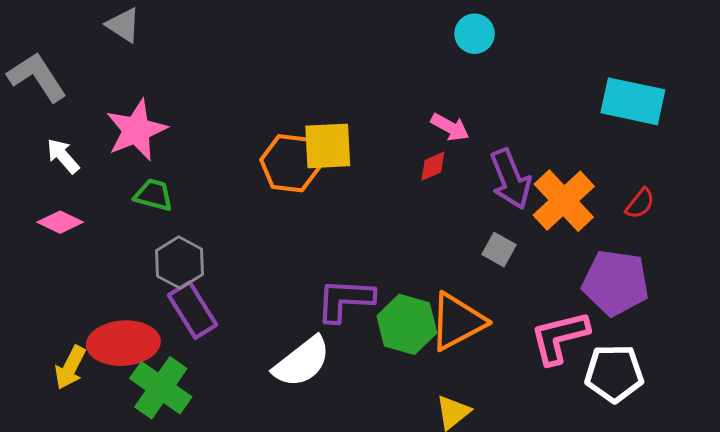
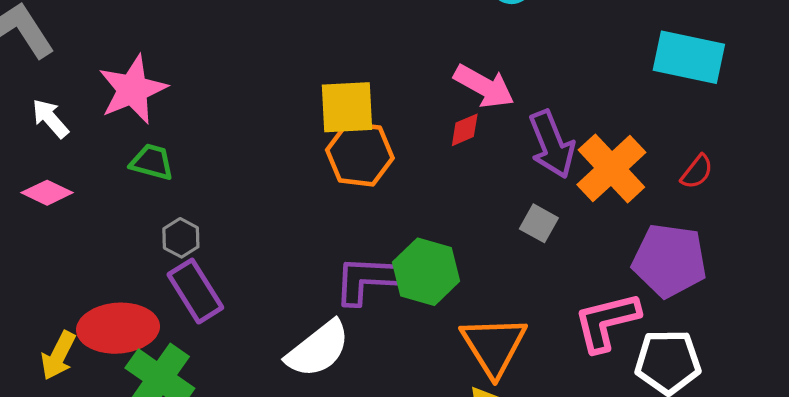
pink arrow: (450, 127) -> (484, 86), size x1.4
orange hexagon: (290, 163) -> (360, 154), moved
gray hexagon: (180, 263) -> (181, 238), size x0.7
orange triangle: (457, 322) -> (494, 346), moved, turned -34
green hexagon: (407, 324) -> (426, 272), moved

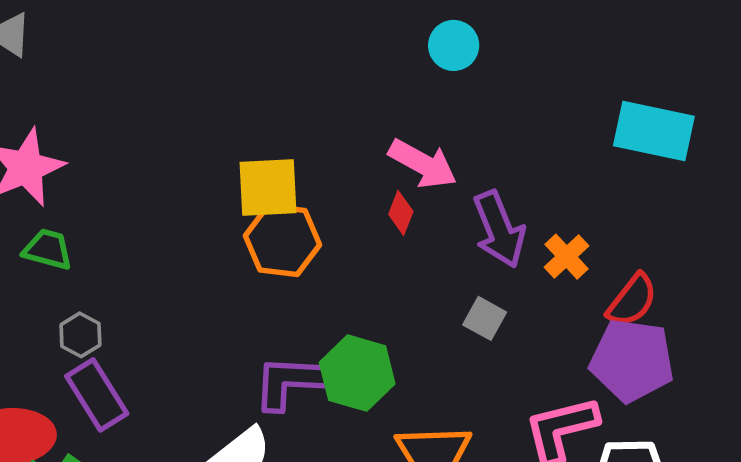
red diamond: (465, 130) -> (401, 213), turned -45
orange cross: (611, 168) -> (566, 257), size x0.6
red semicircle: (697, 172) -> (632, 300), moved, size x1.4

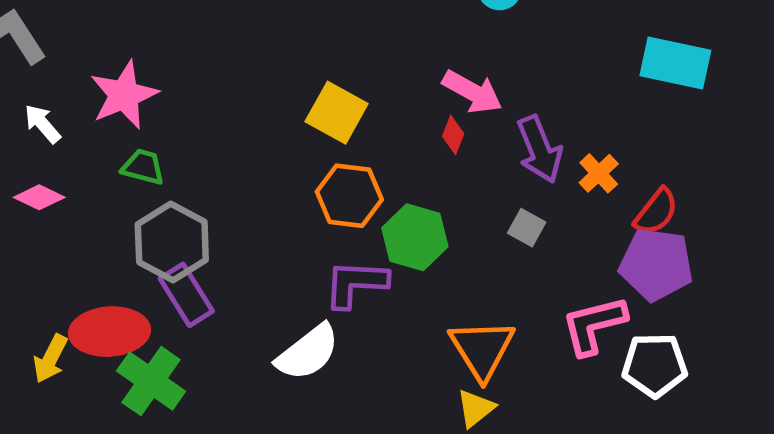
yellow square: (268, 187) -> (337, 113), turned 32
orange hexagon: (283, 240) -> (349, 196), moved
gray hexagon: (80, 335) -> (172, 242), size x2.0
green hexagon: (357, 373) -> (415, 237), moved

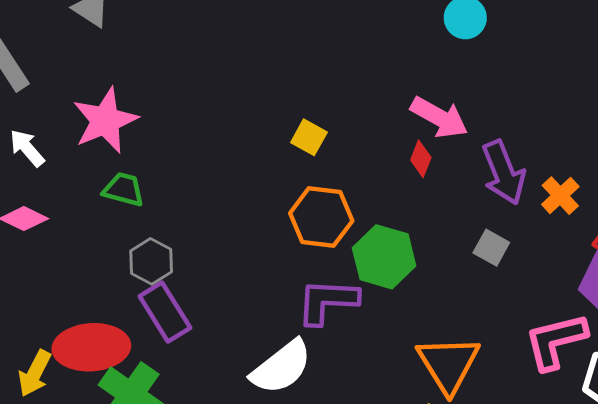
yellow square: (337, 113) -> (309, 137), size x0.6
gray hexagon: (172, 242) -> (151, 261), size x0.6

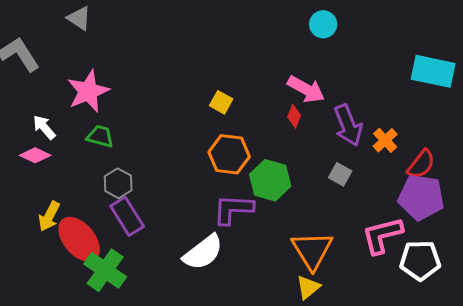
white arrow: (27, 148) -> (44, 127), moved
red ellipse: (91, 347) -> (79, 239), turned 54
yellow arrow: (35, 373) -> (49, 216), moved

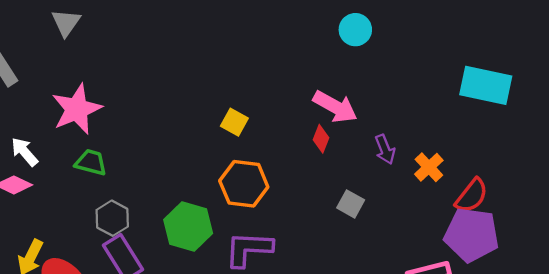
gray triangle: (79, 18) -> (66, 23), turned 32
purple arrow: (348, 125) -> (385, 149), size x0.6
gray square: (340, 174) -> (351, 204), moved
green hexagon: (270, 180) -> (188, 226), moved

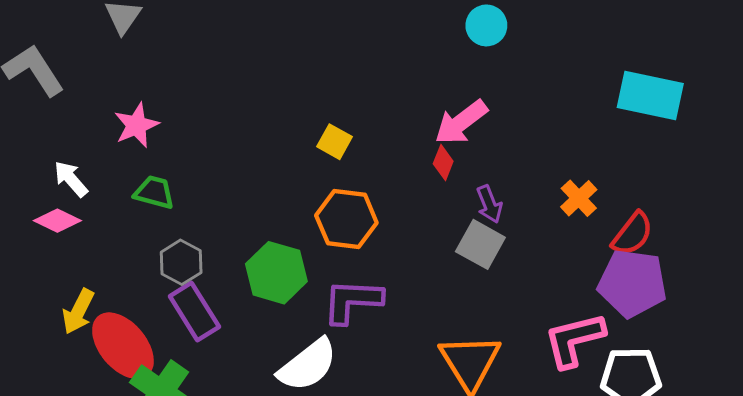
pink arrow: (335, 107) -> (461, 122), turned 114
pink star: (77, 109) -> (136, 125), size x0.7
purple arrow: (385, 149) -> (489, 204), moved
gray square: (351, 204) -> (480, 244), size x1.4

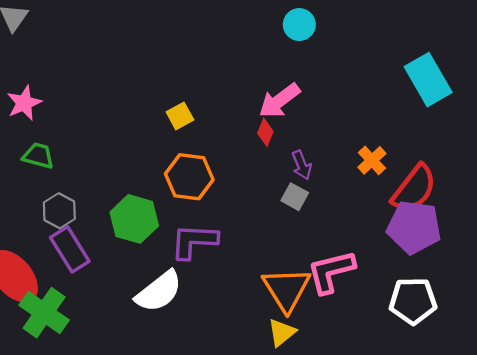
cyan rectangle: (650, 95) -> (428, 80), turned 48
yellow square: (334, 142) -> (180, 116), turned 32
red semicircle: (632, 234) -> (414, 188), size x1.4
gray square: (480, 244) -> (295, 197), size x0.7
pink L-shape: (574, 340) -> (331, 272), moved

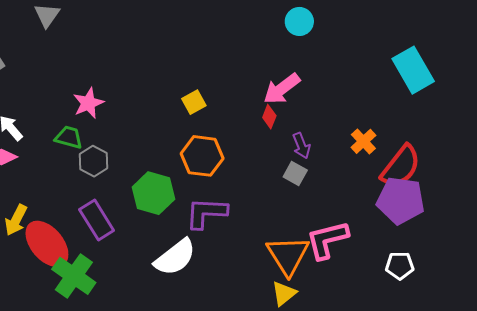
pink star: (24, 103) -> (88, 103), moved
gray hexagon: (59, 211) -> (94, 161), moved
white pentagon: (413, 301) -> (400, 266), size x0.7

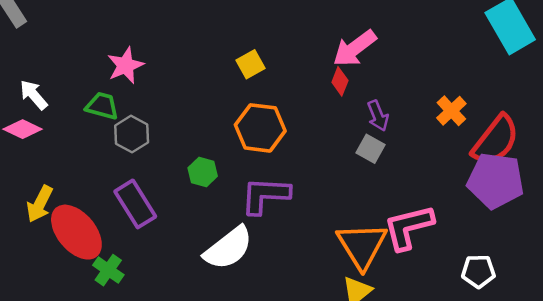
green hexagon: (153, 193) -> (203, 172), size x0.6
white pentagon: (400, 266) -> (478, 271), moved
green cross: (74, 276) -> (108, 270), size x0.6

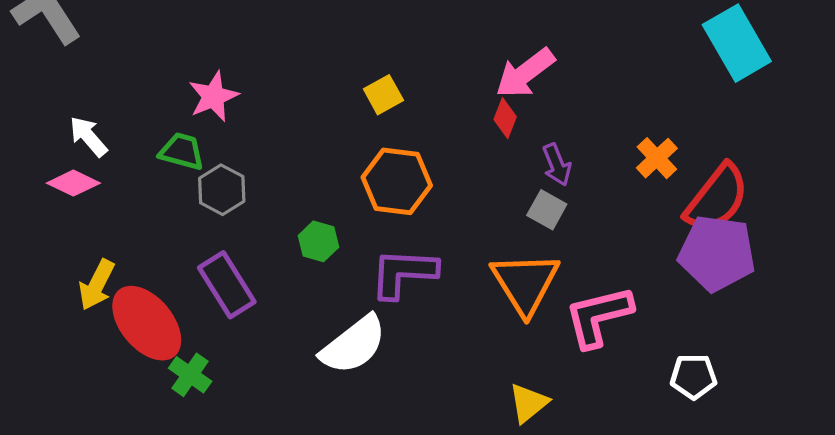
orange triangle: (362, 246) -> (525, 283), moved

